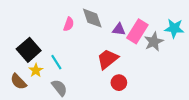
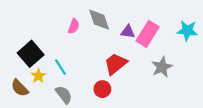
gray star: (154, 42) -> (162, 67), moved
red circle: (119, 83) -> (102, 89), moved

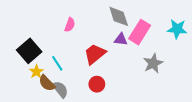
gray diamond: (99, 20) -> (119, 16), moved
purple triangle: (128, 32) -> (121, 39), moved
red trapezoid: (116, 64) -> (95, 54), moved
brown semicircle: (20, 88) -> (47, 83), moved

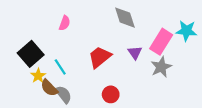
pink semicircle: (70, 25) -> (65, 23), moved
pink rectangle: (140, 32) -> (161, 42), moved
purple triangle: (121, 39) -> (135, 53), moved, turned 48
red circle: (97, 84) -> (111, 94), moved

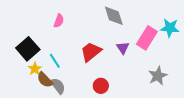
gray star: (161, 67) -> (158, 76), moved

